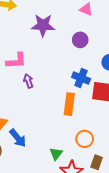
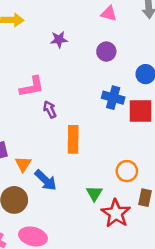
purple star: (43, 25) -> (59, 40), size x0.6
orange rectangle: (69, 104) -> (73, 139), moved

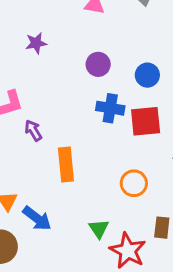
purple circle: (106, 52) -> (98, 64), moved
orange circle: (127, 171) -> (134, 183), moved

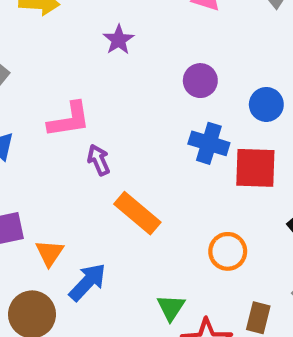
purple star: (36, 43) -> (119, 40), turned -30
orange rectangle: (66, 165) -> (137, 213), turned -52
blue arrow: (37, 218) -> (87, 282), turned -92

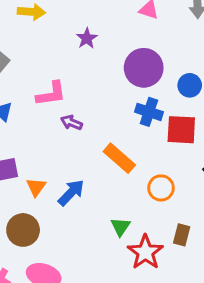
purple circle: (200, 81) -> (144, 68), size x1.6
purple arrow: (99, 160) -> (71, 122), turned -45
orange rectangle: (137, 213) -> (119, 158), moved
blue arrow: (87, 282) -> (71, 193), moved

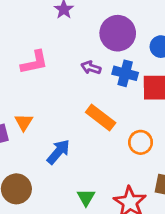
purple arrow: (71, 122) -> (91, 68), moved
orange triangle: (36, 187) -> (24, 122), moved
green triangle: (121, 227) -> (86, 197), moved

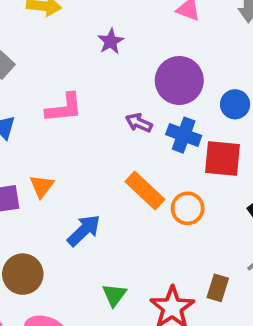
orange circle: (141, 142) -> (188, 208), moved

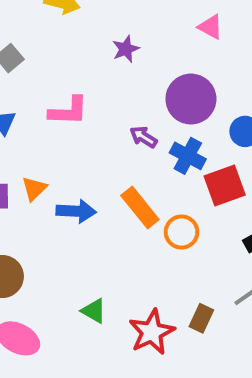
red square: (223, 158) -> (225, 186), turned -33
blue arrow: (84, 230) -> (76, 211), moved, turned 39
green triangle: (114, 295) -> (94, 311), turned -44

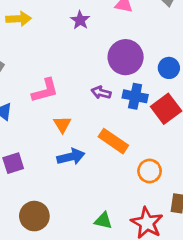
purple star: (126, 49) -> (80, 20), moved
orange triangle: (34, 189) -> (62, 124), moved
orange circle: (182, 232) -> (150, 171), moved

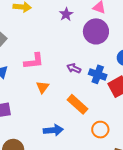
purple circle: (126, 57) -> (96, 31), moved
blue arrow: (71, 157) -> (53, 130), moved

